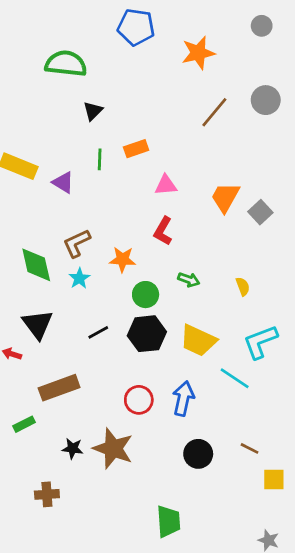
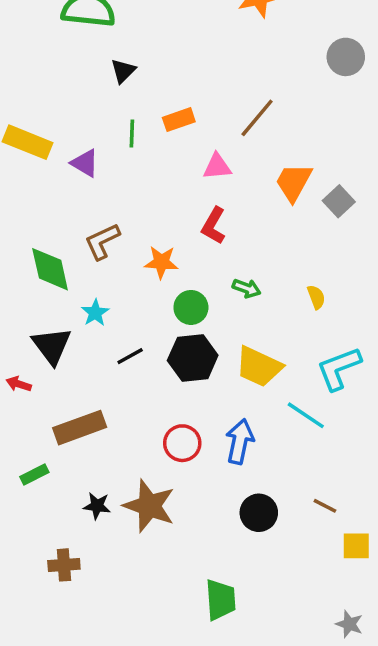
brown line: (214, 112) -> (257, 118), moved
cyan star: (79, 278) -> (95, 313), moved

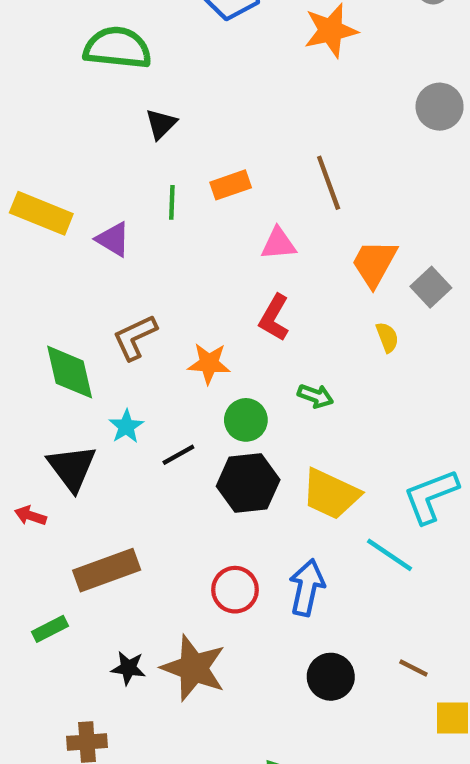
brown line: (257, 118) -> (329, 183), turned -60
yellow semicircle: (316, 297) -> (387, 337), moved
black line: (130, 356) -> (178, 455), moved

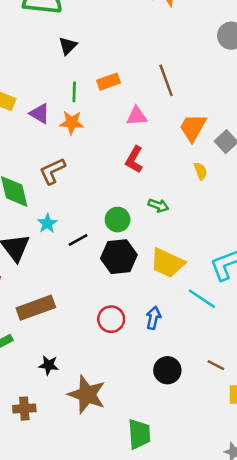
orange star: (209, 363) -> (72, 122), moved
blue arrow: (307, 588) -> (153, 318), size x0.7
brown star: (194, 668) -> (87, 394), moved

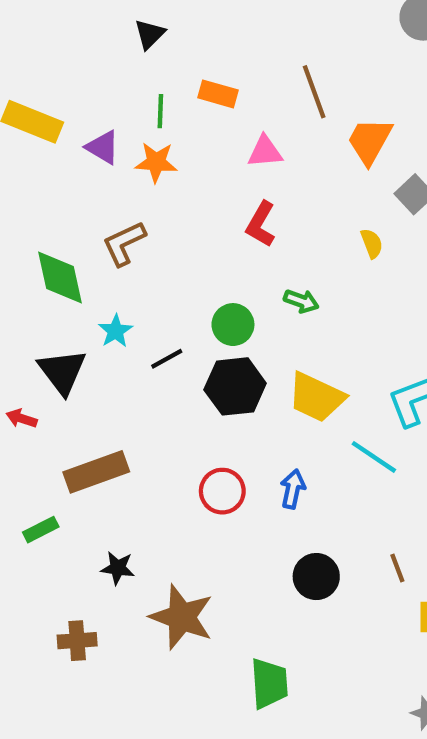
orange rectangle: (109, 82) -> (218, 94), turned 35
orange trapezoid: (193, 128) -> (370, 141), moved
brown line: (216, 365) -> (397, 568), turned 42

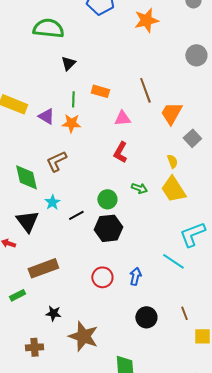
yellow trapezoid: (316, 397) -> (173, 189), moved, turned 32

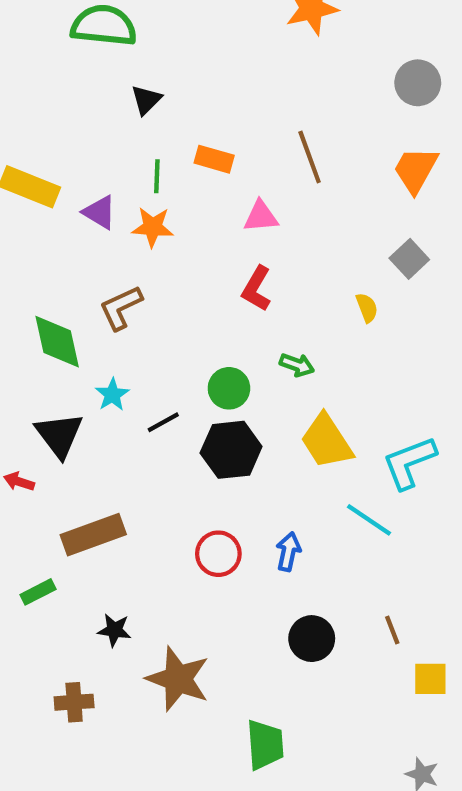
orange trapezoid: (171, 113) -> (416, 170), moved
yellow trapezoid: (173, 189) -> (327, 441), moved

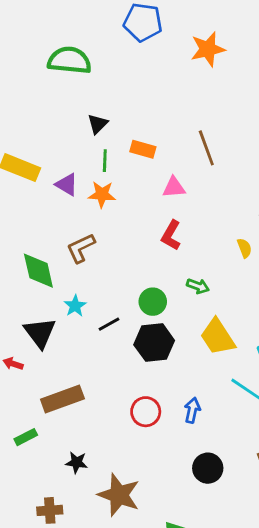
black triangle: (146, 100) -> (98, 124), moved

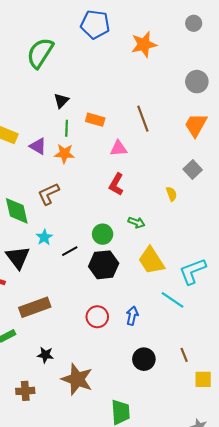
green semicircle: (69, 60) -> (40, 53), turned -64

